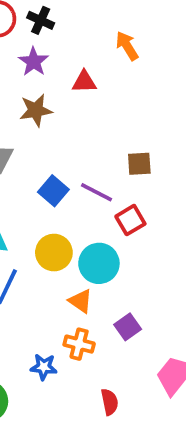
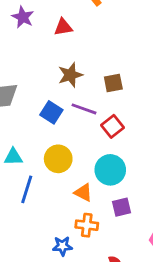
brown star: (36, 110) -> (70, 75), moved
cyan circle: (99, 263) -> (110, 170), moved
purple square: (128, 327) -> (122, 207), turned 30

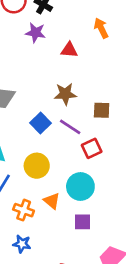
purple star: (23, 17) -> (36, 33), turned -30
orange cross: (87, 225) -> (24, 210), moved

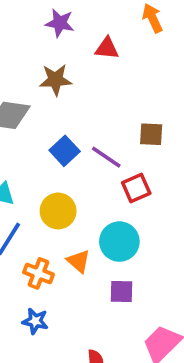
brown star: (65, 94) -> (56, 80), moved

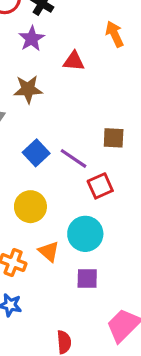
purple star: (60, 23) -> (32, 39), turned 30

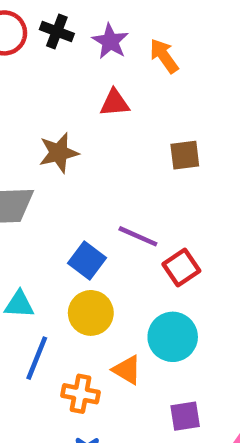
purple star: (32, 39) -> (110, 41), moved
brown square: (114, 138) -> (185, 155), moved
blue square: (36, 153) -> (87, 261), moved
purple square: (87, 279) -> (185, 416), moved

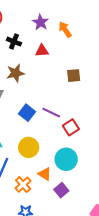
black cross: (57, 31) -> (14, 42), moved
blue square: (87, 261) -> (27, 113), moved
orange cross: (81, 394) -> (23, 185), turned 35
purple square: (185, 416) -> (61, 190), moved, turned -32

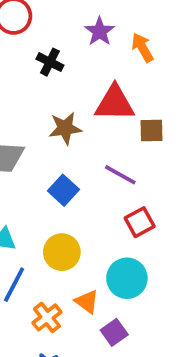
red triangle: (42, 51) -> (115, 103), moved, size x1.6
brown star: (15, 73) -> (65, 128), moved
purple line: (51, 113) -> (120, 175), moved

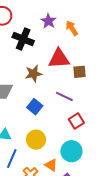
black cross: (50, 62) -> (23, 39), size x1.5

